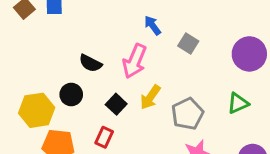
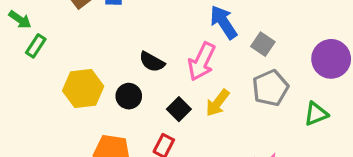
blue arrow: (153, 25) -> (224, 22), size x1.5
yellow hexagon: (37, 110) -> (83, 88), moved
gray pentagon: (188, 114) -> (270, 88), moved

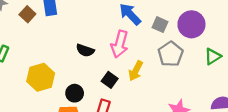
purple circle: (331, 59) -> (191, 24), moved
black circle: (129, 96) -> (75, 93), moved
green triangle: (316, 114) -> (213, 56), moved

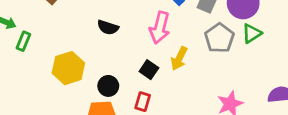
black semicircle: (85, 50) -> (108, 27), moved
green triangle: (213, 56) -> (252, 33), moved

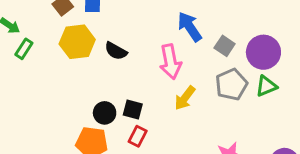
pink arrow: (160, 28) -> (171, 62), turned -36
yellow hexagon: (68, 68) -> (77, 42), moved
black square: (149, 70) -> (133, 110), moved, turned -30

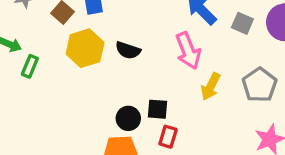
gray pentagon: (231, 85) -> (260, 85), moved

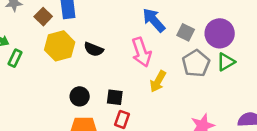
gray pentagon: (260, 85) -> (196, 63), moved
black circle: (128, 118) -> (80, 96), moved

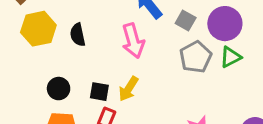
black semicircle: (94, 49) -> (78, 35), turned 54
yellow arrow: (158, 81) -> (129, 89), moved

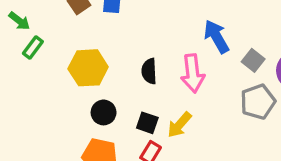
yellow hexagon: (38, 29) -> (88, 68), moved
black semicircle: (78, 35) -> (149, 71), moved

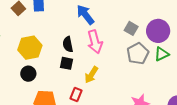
blue arrow: (216, 37) -> (85, 15), moved
black circle: (104, 112) -> (28, 74), moved
black square: (147, 123) -> (67, 63), moved

